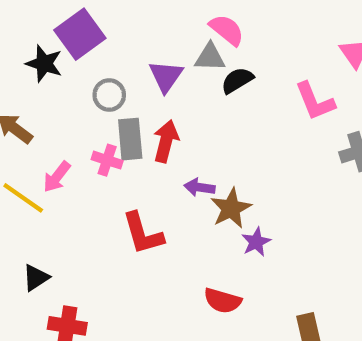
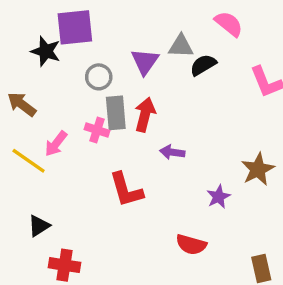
pink semicircle: (227, 30) -> (229, 24), moved
purple square: (80, 34) -> (75, 27), turned 30
brown star: (231, 208) -> (258, 169), moved

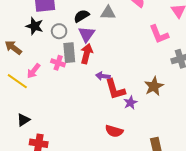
black star: (46, 51) -> (35, 26), moved
purple triangle: (145, 62) -> (87, 34), moved
black semicircle: (203, 65) -> (82, 16), moved
red L-shape: (126, 190) -> (115, 89), moved

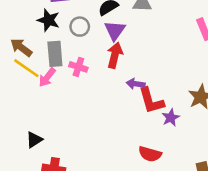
gray rectangle: (69, 53) -> (55, 54), moved
yellow line: (17, 81) -> (26, 68), moved

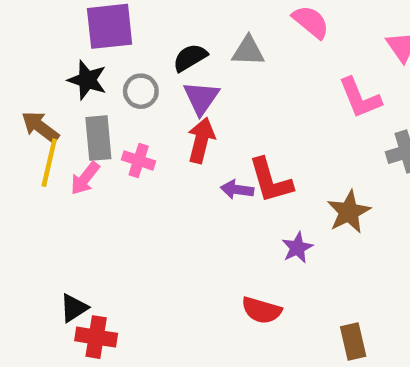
yellow line: (26, 68) -> (49, 163), turned 68
red L-shape: (151, 101) -> (271, 181), moved
black triangle: (34, 140) -> (74, 308), moved

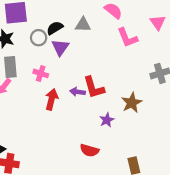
gray circle: (141, 91) -> (39, 38), moved
pink L-shape: (360, 98) -> (127, 38), moved
red arrow: (201, 140) -> (52, 99), moved
pink cross: (139, 160) -> (41, 73), moved

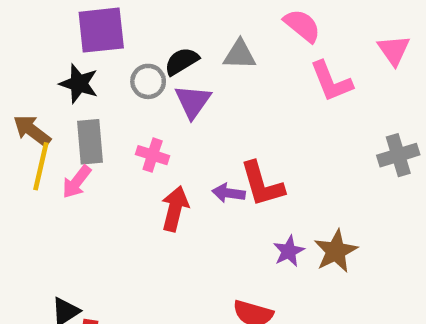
brown star: (132, 103) -> (336, 251), moved

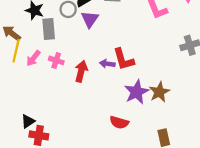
gray rectangle: (90, 142) -> (49, 29), moved
pink cross: (153, 155) -> (56, 60), moved
purple star: (289, 251) -> (137, 92), size x1.6

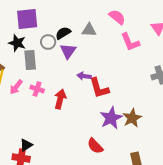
purple arrow: (107, 64) -> (84, 76), moved
black triangle: (28, 121) -> (26, 145), moved
red semicircle: (119, 122) -> (95, 146), turned 30

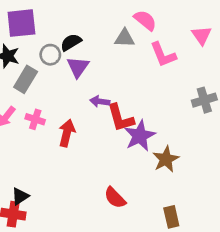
gray triangle: (89, 30) -> (125, 38), moved
gray rectangle: (30, 60) -> (26, 79), turned 36
purple star: (111, 118) -> (140, 136), moved

